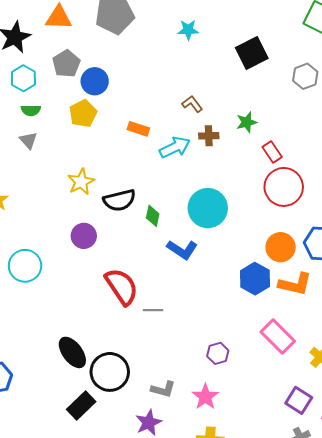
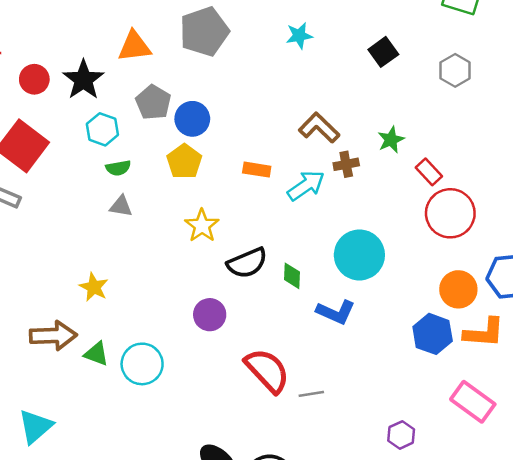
black square: (252, 53) -> (383, 52), size x0.7
brown L-shape: (192, 104) -> (319, 128), size x1.5
gray triangle: (28, 140) -> (121, 206), turned -30
yellow star: (81, 182) -> (202, 226), moved

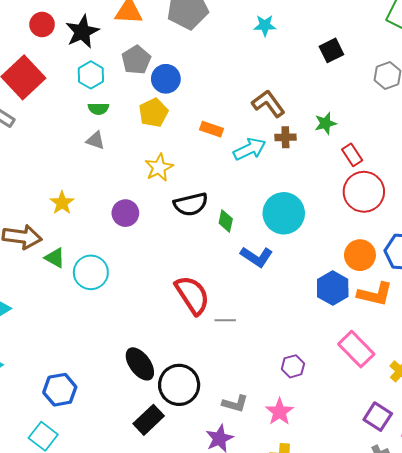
purple circle: (210, 315) -> (125, 213), moved

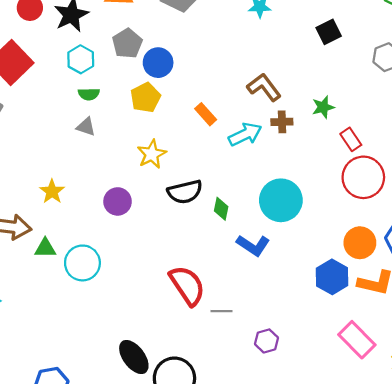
orange rectangle: (212, 129) -> (206, 114), turned 30
green triangle: (55, 258) -> (45, 248), turned -30
purple hexagon: (293, 366) -> (266, 341), moved

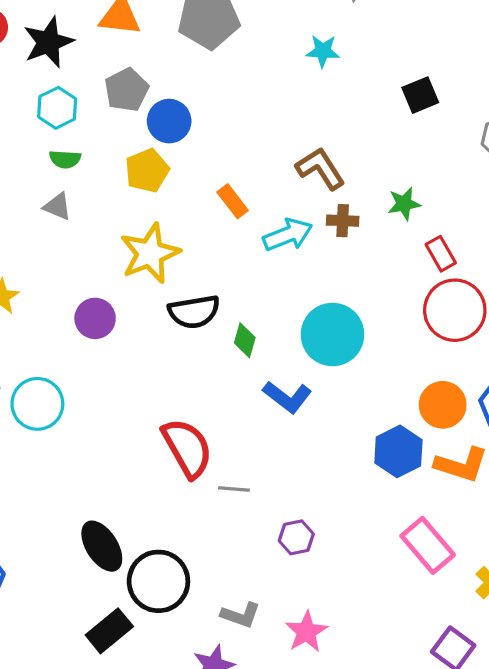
yellow star: (152, 154) -> (150, 253), size x1.4

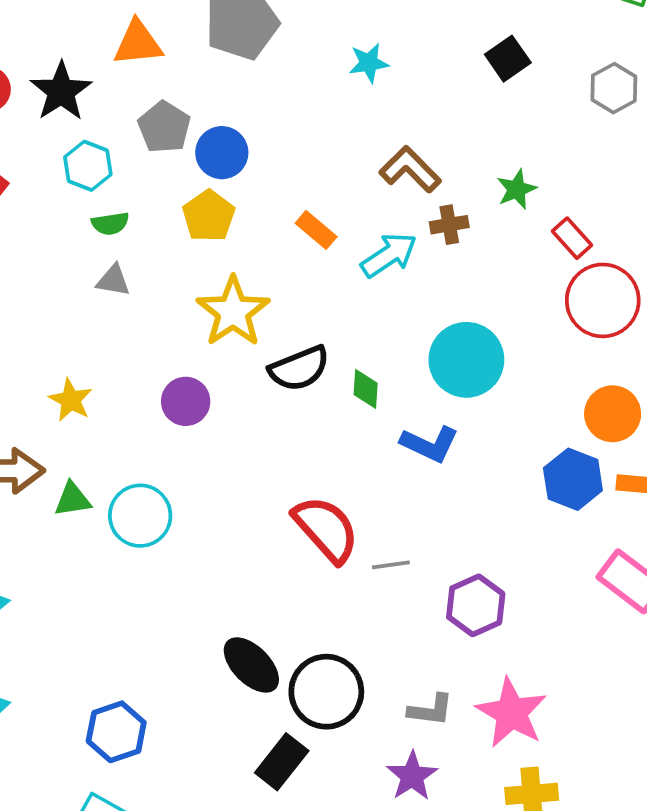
cyan star: (323, 51) -> (369, 63), moved
purple hexagon: (296, 537) -> (476, 605), size x1.4
pink star: (306, 632) -> (511, 713), size x1.4

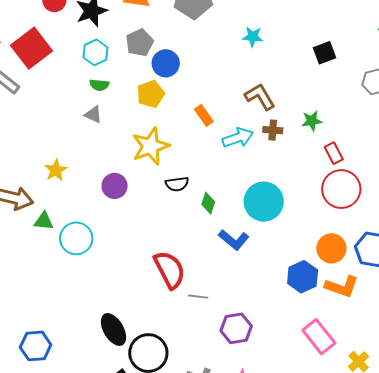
black semicircle: (299, 368) -> (177, 184), size x0.7

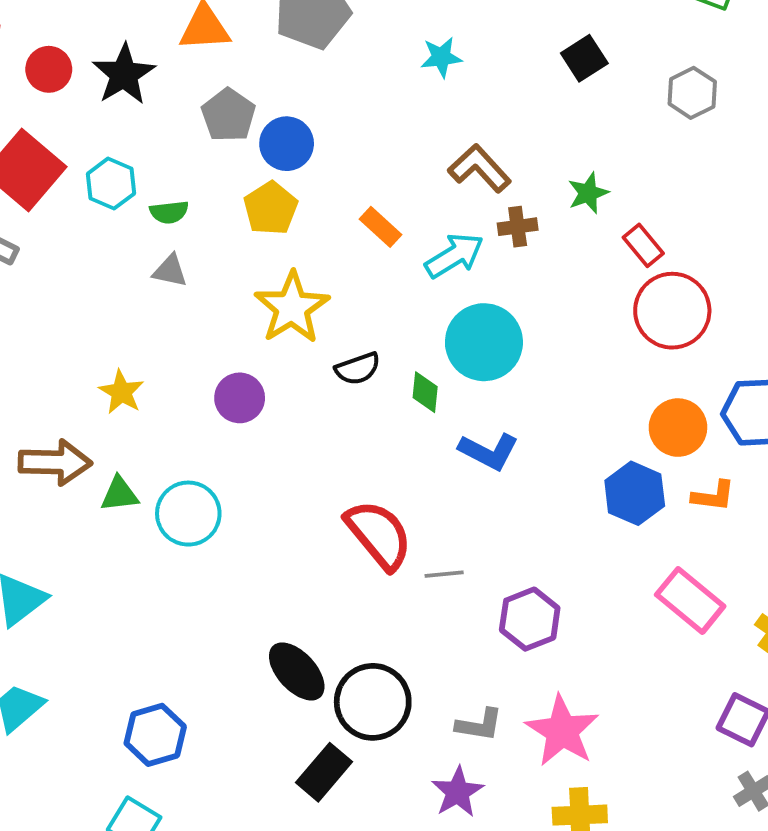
cyan hexagon: (95, 52) -> (111, 184), moved
cyan circle: (264, 202) -> (484, 342), moved
orange L-shape: (342, 287) -> (713, 496), size x0.7

